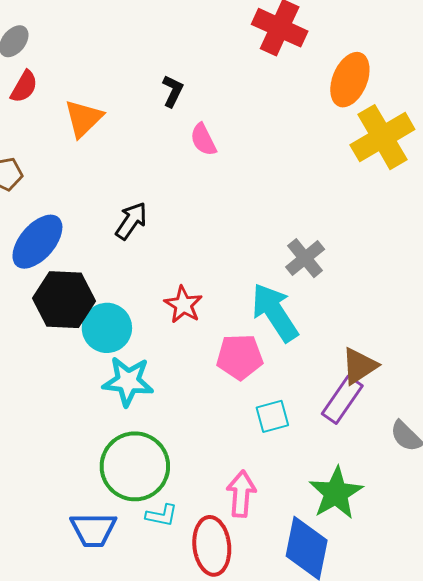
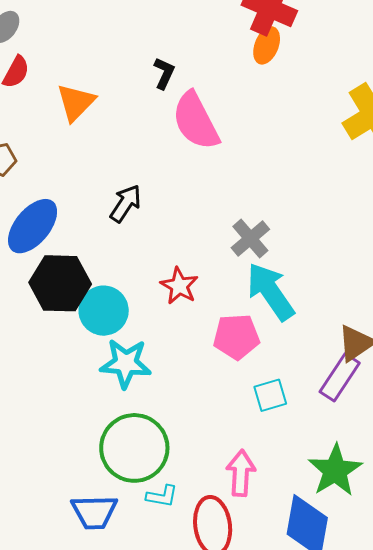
orange ellipse: (350, 80) -> (267, 45), moved, size x0.7
pink semicircle: (203, 140) -> (196, 121), size x1.8
gray cross: (305, 258) -> (250, 238), moved

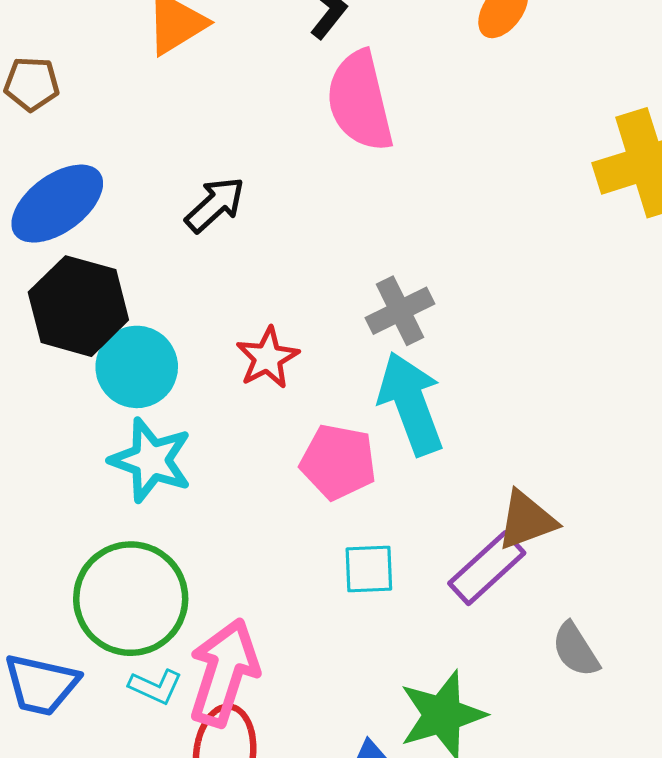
pink arrow: (241, 473) -> (224, 672), moved, size x1.4

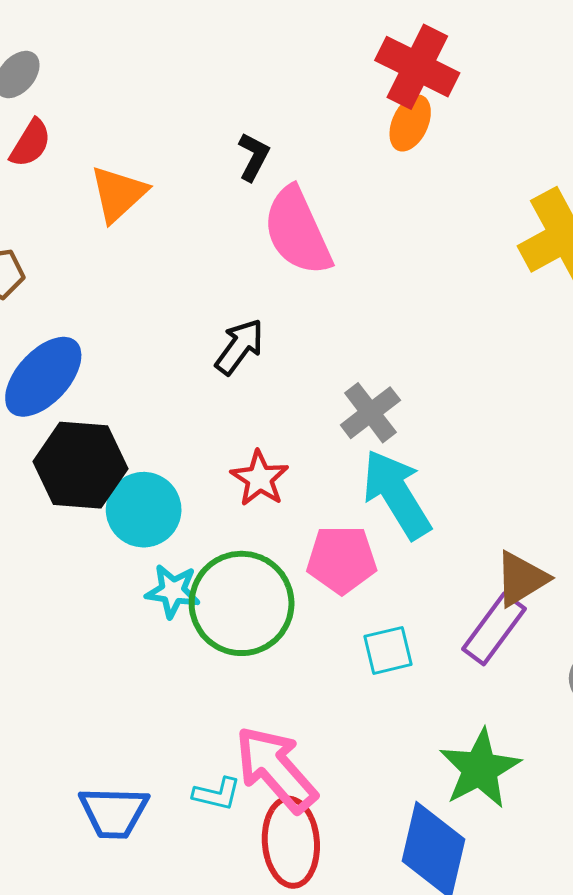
black arrow: (215, 205) -> (239, 347), moved
cyan star: (151, 460) -> (173, 591), size x0.7
green circle: (131, 599) -> (242, 603), moved
pink arrow: (224, 672) -> (276, 769), turned -48

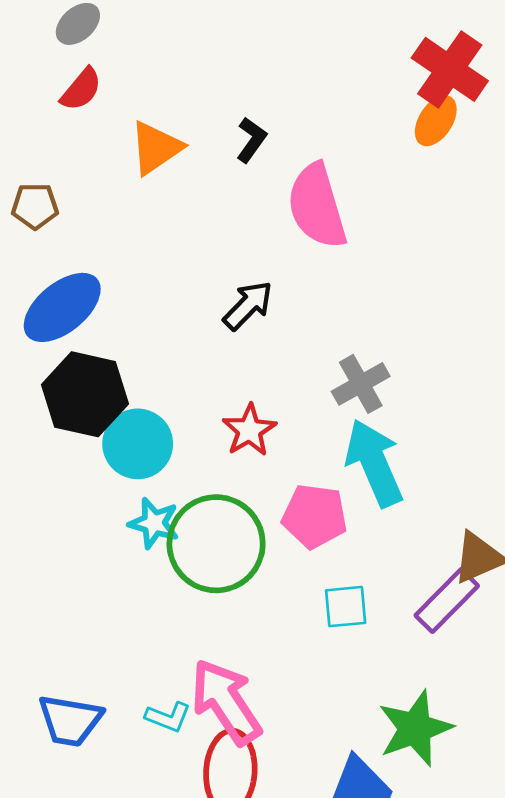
black L-shape: (254, 157) -> (251, 140), moved

